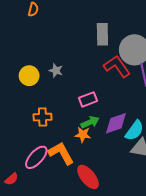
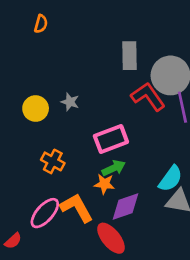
pink rectangle: (88, 99) -> (111, 139), size x1.4
orange cross: (43, 117) -> (53, 161), turned 30
purple diamond: (116, 123) -> (126, 206), moved

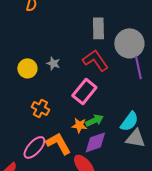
red L-shape: (148, 97) -> (95, 60), moved
pink rectangle: (111, 139) -> (84, 91), turned -30
green arrow: (114, 168) -> (94, 120), moved

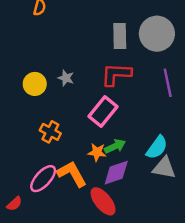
gray circle: (129, 43) -> (157, 34), moved
red L-shape: (95, 60) -> (116, 74), turned -52

